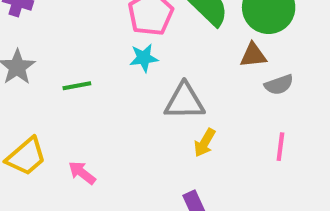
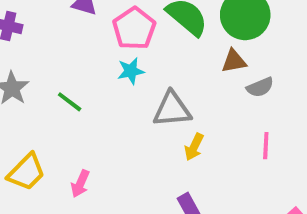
green line: (77, 86) -> (70, 102), turned 52
pink arrow: (82, 173) -> (80, 184), turned -100

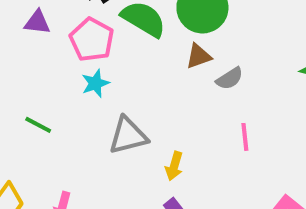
gray triangle: (172, 109) -> (128, 136), moved
yellow arrow: (194, 147) -> (174, 166), moved

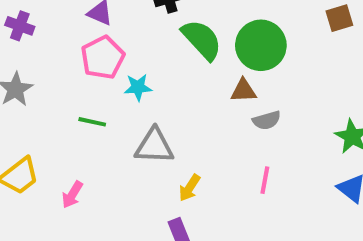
pink pentagon: (92, 40) -> (103, 57), moved
green line: (38, 125) -> (92, 122), moved, turned -32

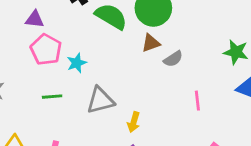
pink line: (265, 180) -> (197, 101), moved

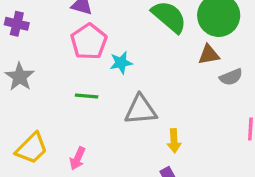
yellow arrow: (134, 122) -> (174, 141), turned -30

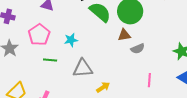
pink pentagon: (89, 42) -> (39, 35), moved
yellow arrow: (174, 141) -> (103, 87), turned -120

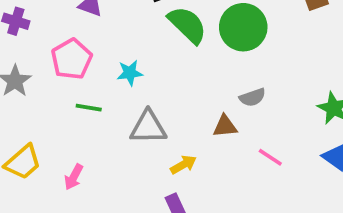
brown triangle: (124, 35) -> (225, 126), moved
pink line: (149, 80) -> (270, 157), turned -64

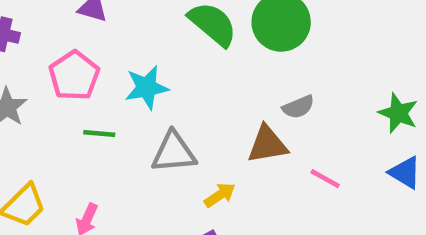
cyan star: (130, 73) -> (147, 87), size x1.4
brown triangle: (225, 126) -> (267, 144), size x1.4

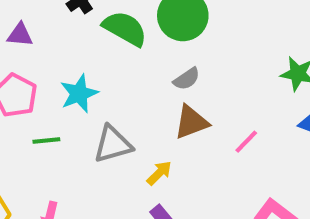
gray semicircle: (298, 107) -> (187, 79), moved
pink line: (325, 179) -> (246, 142), turned -64

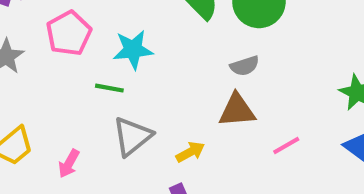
green line: (46, 141) -> (109, 88), moved
gray triangle: (113, 144) -> (132, 136), moved, turned -39

